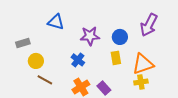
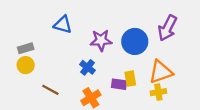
blue circle: (120, 37) -> (135, 41), size x1.5
yellow rectangle: (116, 58) -> (130, 79), moved
yellow circle: (36, 61) -> (26, 65), moved
purple rectangle: (104, 88) -> (119, 84), moved, turned -40

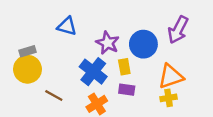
purple star: (101, 40) -> (108, 43), turned 30
yellow circle: (26, 65) -> (27, 69), size x1.5
blue cross: (88, 67) -> (93, 72), size x1.6
yellow rectangle: (130, 79) -> (124, 67), moved

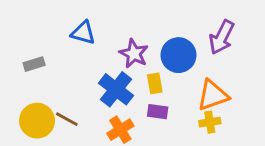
yellow circle: (27, 69) -> (37, 121), moved

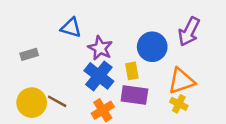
purple star: (134, 54) -> (100, 48), moved
purple rectangle: (158, 112) -> (134, 95), size x1.5
yellow cross: (210, 122) -> (179, 104), turned 36

